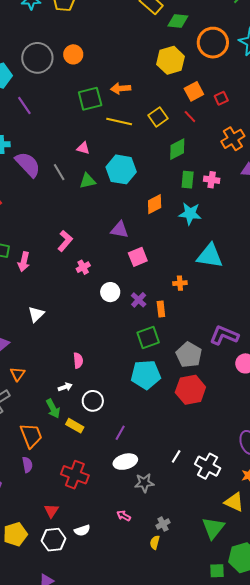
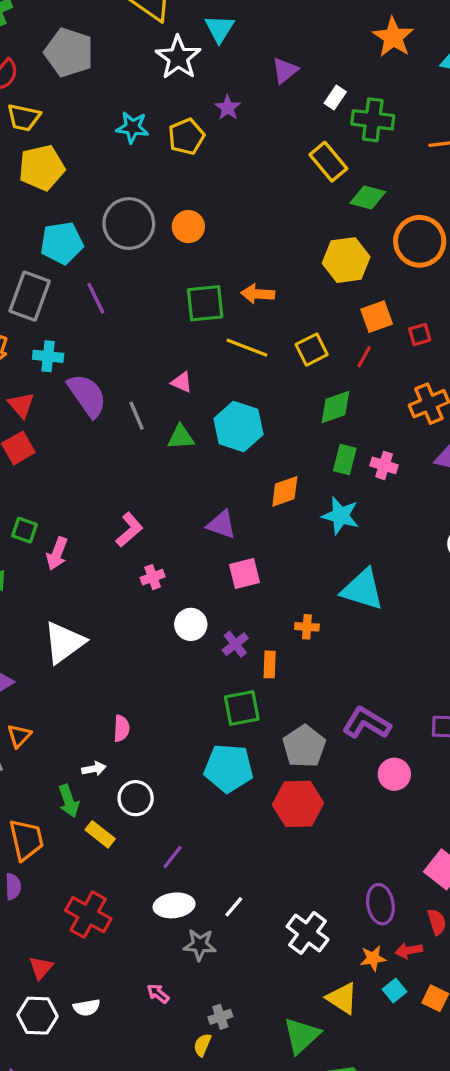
red line: (190, 117) -> (364, 357), turned 64
white triangle: (36, 314) -> (64, 642), size x1.6
white line: (176, 456) -> (234, 907), moved

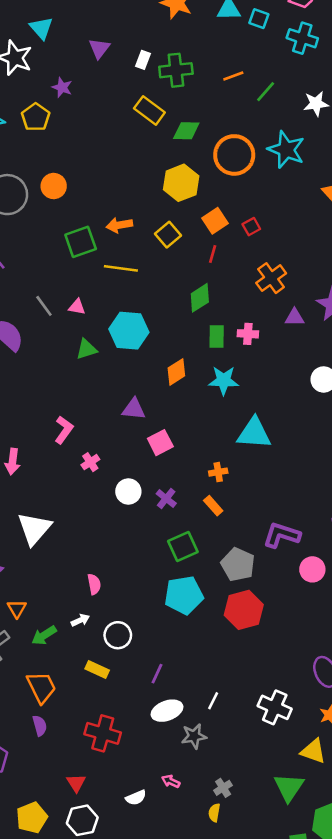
yellow square: (312, 350) -> (168, 235), moved
gray line: (137, 416) -> (44, 306), moved
orange rectangle: (270, 664) -> (213, 506), moved, turned -30
green arrow: (69, 801) -> (44, 635), moved, turned 90
white semicircle: (87, 1008) -> (136, 798), moved

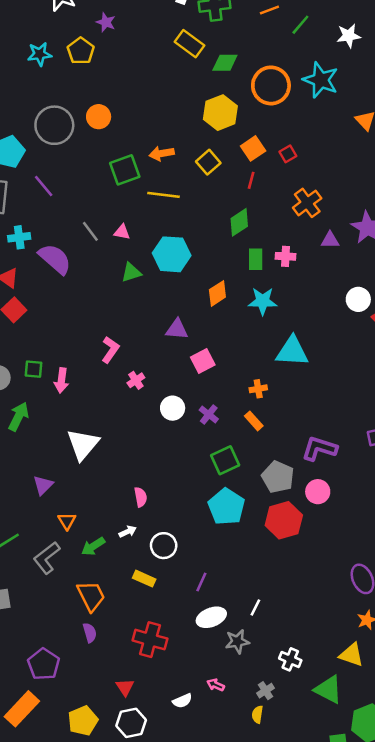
pink circle: (312, 569) -> (318, 492), moved
cyan pentagon: (184, 595) -> (226, 507), turned -30
white cross: (275, 707) -> (290, 659), moved, size x0.7
green triangle: (289, 787) -> (328, 690), turned -36

